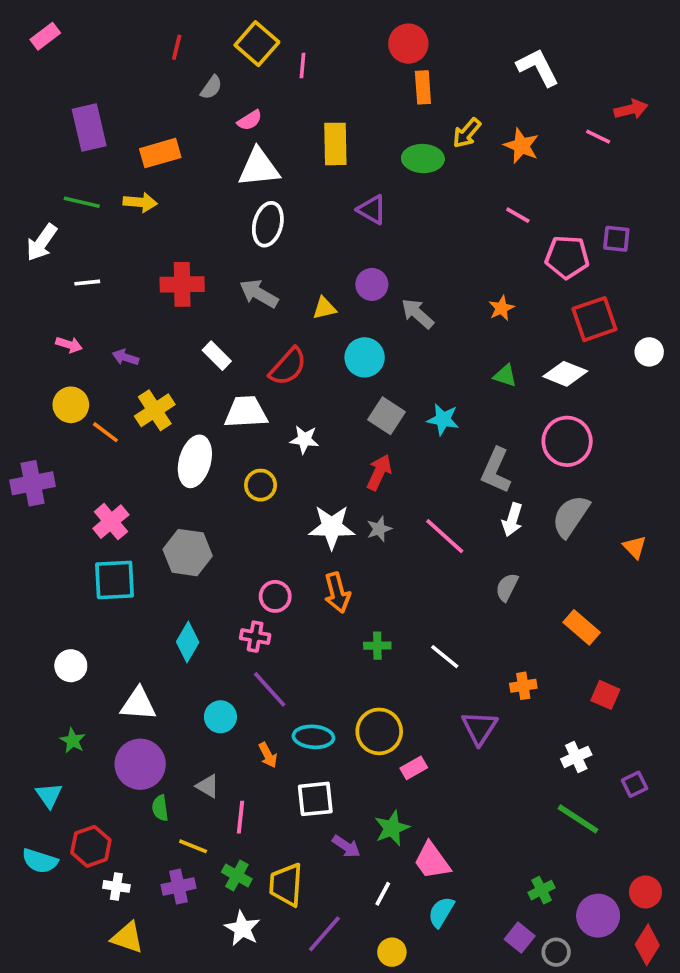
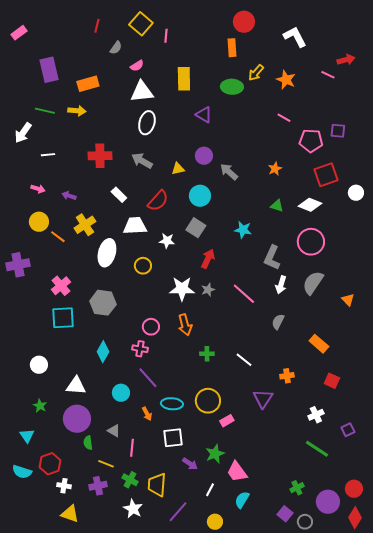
pink rectangle: (45, 36) -> (19, 33), moved
red circle: (408, 44) -> (244, 22), moved
gray square: (386, 416) -> (196, 228), moved

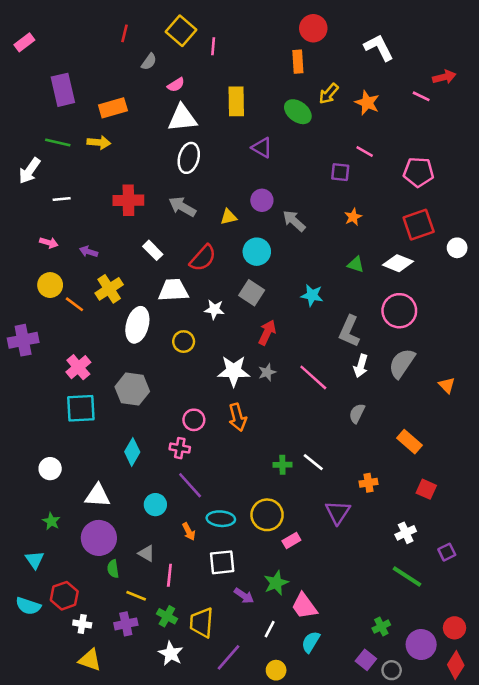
green ellipse: (232, 87) -> (298, 112), turned 35
purple square: (338, 131) -> (340, 172), moved
pink pentagon: (311, 141) -> (419, 172), moved
green cross: (207, 354) -> (282, 465), moved

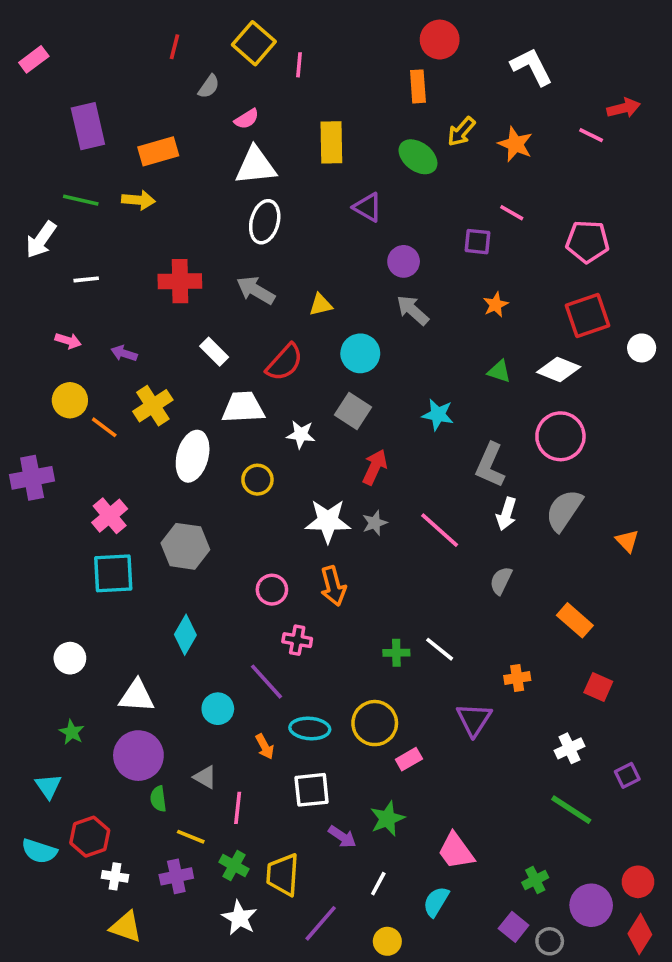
purple circle: (262, 200) -> (404, 261), moved
pink cross: (180, 448) -> (297, 640), moved
pink trapezoid: (304, 606) -> (456, 851), moved

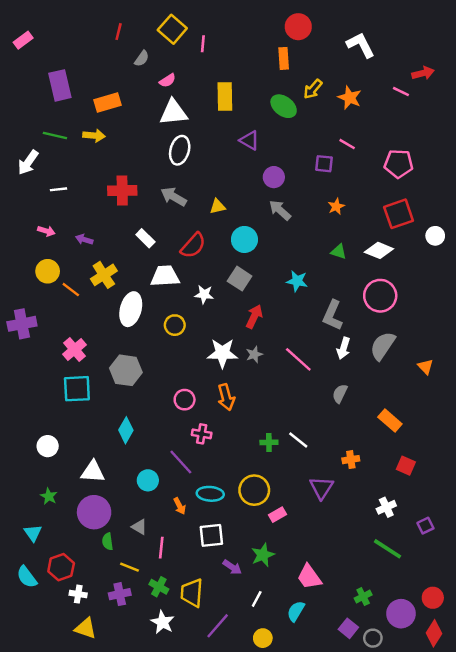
cyan semicircle: (39, 851) -> (27, 577), turned 35

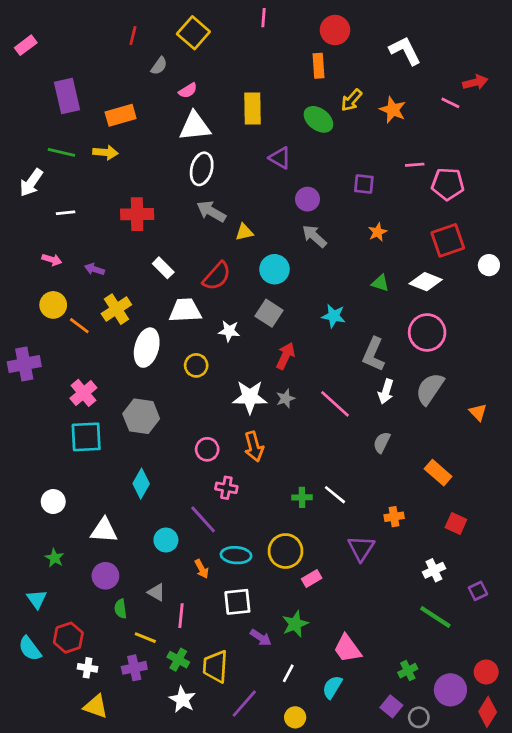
pink line: (203, 44) -> (264, 18), moved
pink line: (347, 144) -> (415, 165), moved, turned -35
gray arrow: (174, 197) -> (211, 211), moved
purple circle: (94, 512) -> (105, 576), size x0.7

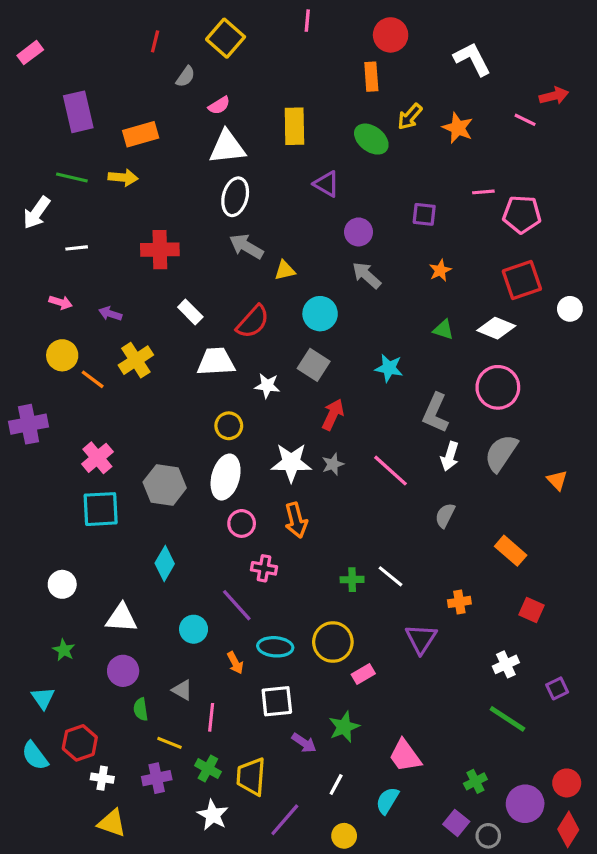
white ellipse: (147, 348) -> (226, 477), moved

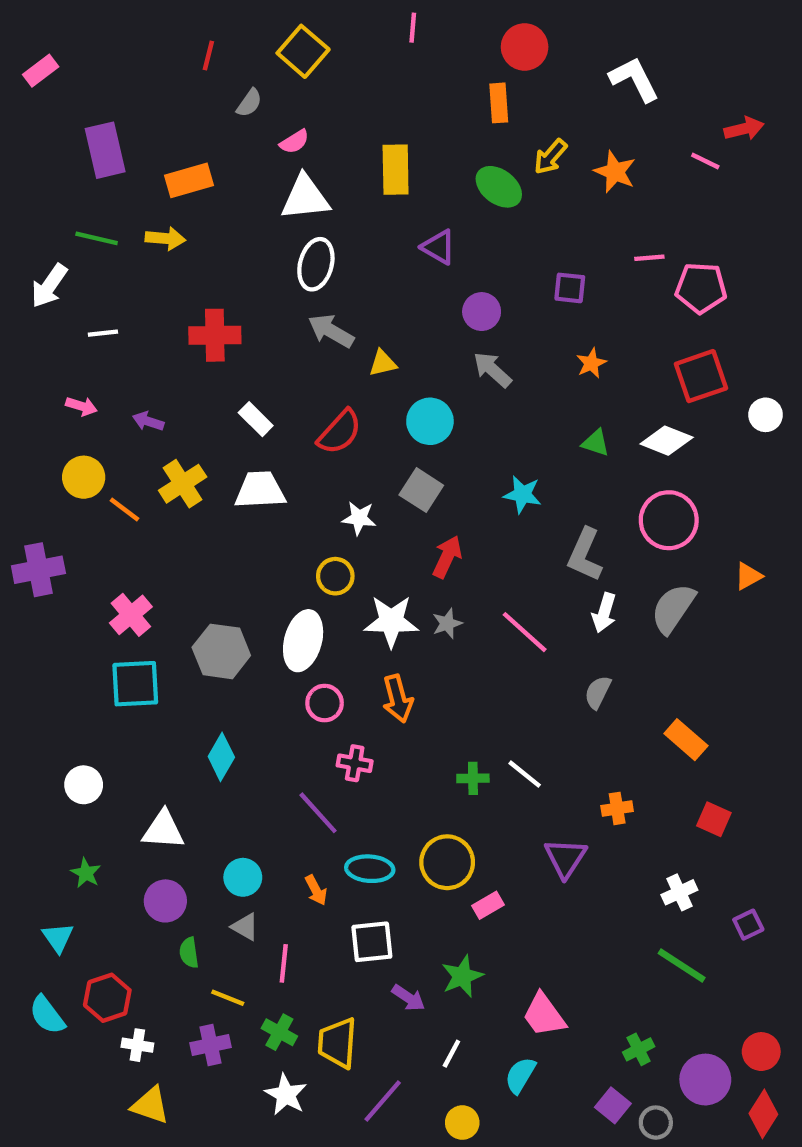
white trapezoid: (216, 362) -> (260, 490), moved
yellow circle: (229, 426) -> (335, 576), moved
orange triangle: (557, 480) -> (748, 576), moved, turned 45
cyan circle: (194, 629) -> (243, 877), moved

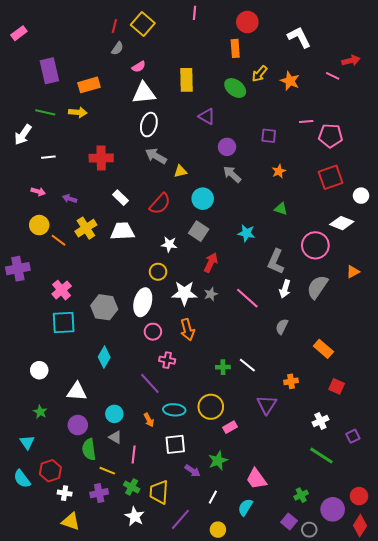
red line: (208, 56) -> (114, 26), moved
white diamond: (667, 441) -> (342, 223), moved
green semicircle: (189, 953) -> (89, 449), size x1.5

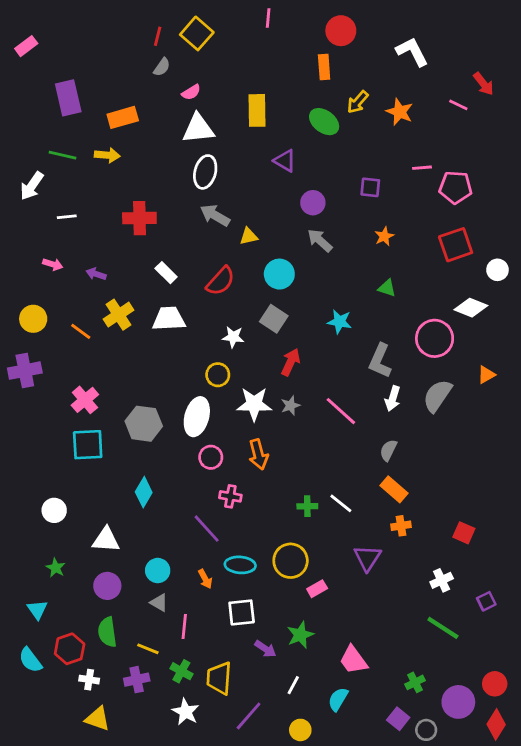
red arrow: (351, 61) -> (484, 84), turned 66
yellow circle: (39, 225) -> (33, 319), moved
orange rectangle: (323, 349) -> (394, 489), moved
green semicircle: (89, 449) -> (107, 632), moved

